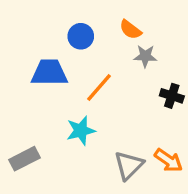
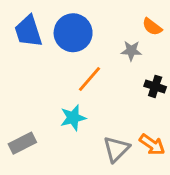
orange semicircle: (130, 30) -> (152, 27), moved
blue circle: (81, 36) -> (73, 33), size x1.6
blue trapezoid: (49, 73) -> (28, 31), moved, turned -108

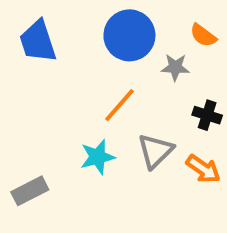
blue circle: (73, 33) -> (129, 35), moved
orange arrow: (152, 145) -> (203, 169), moved
gray triangle: (116, 149) -> (155, 151), moved

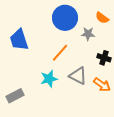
blue trapezoid: (38, 41) -> (19, 40), moved
gray triangle: (155, 151) -> (78, 76), turned -48

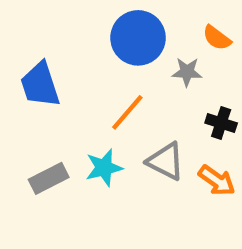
gray rectangle: (15, 96) -> (49, 178), moved

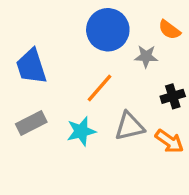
black cross: (221, 123) -> (173, 96), turned -35
gray triangle: (166, 161) -> (129, 126), turned -40
gray rectangle: (49, 178) -> (31, 123), moved

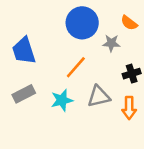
orange arrow: (169, 141) -> (129, 108), turned 55

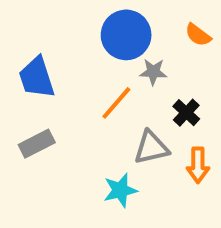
gray star: (111, 43) -> (153, 72), moved
black cross: (132, 74) -> (186, 113), moved, turned -30
cyan star: (62, 100) -> (120, 190), moved

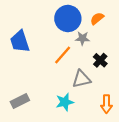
orange semicircle: (198, 35) -> (97, 19), moved, turned 104
gray rectangle: (37, 144) -> (20, 101), moved
orange arrow: (198, 165) -> (106, 104), moved

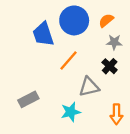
gray star: (82, 38) -> (114, 42), moved
blue trapezoid: (20, 41) -> (43, 34), moved
gray rectangle: (20, 101) -> (28, 99), moved

